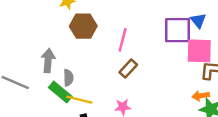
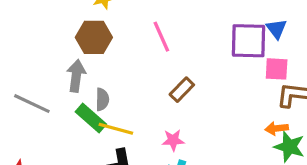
brown hexagon: (83, 26) -> (94, 37), moved
pink line: (123, 40) -> (161, 37), moved, turned -40
pink square: (199, 51) -> (277, 69), size x0.7

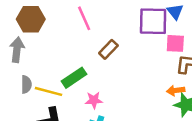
brown rectangle: (182, 90) -> (108, 49), moved
gray semicircle: (102, 99) -> (26, 84), moved
green rectangle: (91, 118) -> (74, 78), moved, turned -75

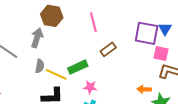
orange arrow: (176, 90) -> (144, 89), moved

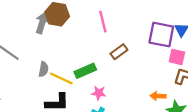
gray arrow: (37, 38) -> (42, 23), moved

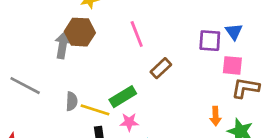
purple square: (161, 35) -> (210, 41), size x0.7
pink star: (99, 93) -> (129, 122), moved
orange arrow: (158, 96) -> (215, 116), turned -88

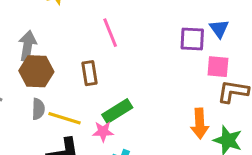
brown hexagon: (80, 32) -> (36, 71), moved
brown rectangle: (161, 68) -> (89, 73), moved, turned -55
green rectangle: (123, 97) -> (117, 111), moved
orange arrow: (215, 116) -> (200, 124), size x1.4

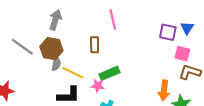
brown hexagon: (36, 71) -> (51, 49), moved

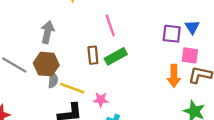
green rectangle: (109, 73) -> (116, 56), moved
orange arrow: (164, 90) -> (174, 76), moved

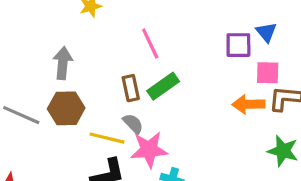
orange arrow: (174, 76) -> (248, 104), turned 95
gray semicircle: (53, 80) -> (133, 124), moved, turned -42
pink star: (101, 100) -> (149, 150), size x1.6

